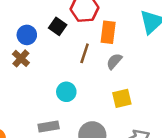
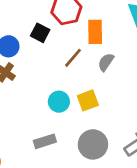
brown line: (85, 53) -> (73, 58), turned 30
yellow square: (122, 98) -> (88, 100), moved

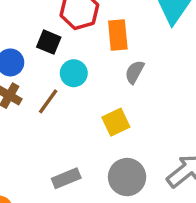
brown line: (73, 58) -> (48, 101), moved
cyan circle: (59, 102) -> (74, 73), moved

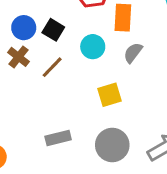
black square: (49, 42) -> (53, 30), moved
cyan circle: (74, 73) -> (93, 47), moved

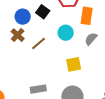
black square: (53, 30) -> (43, 12), moved

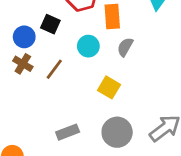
yellow square: (74, 64) -> (109, 87), turned -35

